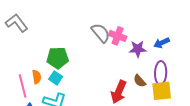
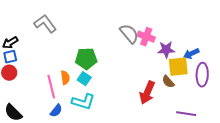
blue arrow: (162, 43) -> (191, 54), moved
purple ellipse: (161, 73) -> (202, 75), moved
yellow square: (162, 91) -> (178, 67), moved

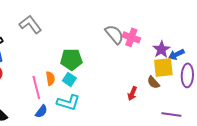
purple star: (166, 50) -> (161, 49), moved, turned -30
red arrow: (147, 93) -> (132, 93), size x0.6

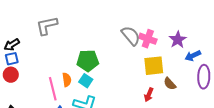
gray L-shape: (30, 24) -> (47, 26), turned -65
purple star: (161, 49) -> (178, 40), moved
yellow square: (163, 67) -> (154, 66), moved

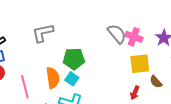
gray L-shape: (47, 26) -> (43, 33), moved
orange semicircle: (67, 80) -> (53, 78), size x1.5
pink line: (53, 89) -> (25, 87), moved

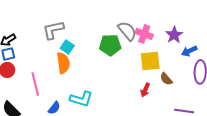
green pentagon: (74, 59) -> (110, 45), moved
orange semicircle: (53, 78) -> (63, 63), moved
cyan square: (72, 79) -> (67, 47), moved

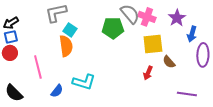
blue arrow: (189, 51) -> (192, 34), turned -49

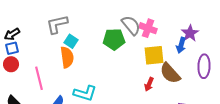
purple star: (177, 18) -> (190, 33), moved
blue arrow: (192, 34) -> (181, 45), moved
brown semicircle: (169, 62) -> (170, 73), size x1.6

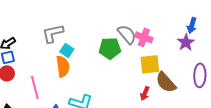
blue arrow: (181, 45) -> (192, 25), moved

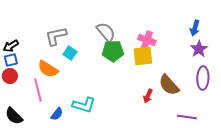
gray semicircle: (127, 34) -> (106, 32), moved
purple star: (186, 42) -> (199, 49), moved
yellow square: (150, 64) -> (143, 56), moved
orange semicircle: (63, 66) -> (48, 69), moved, turned 130

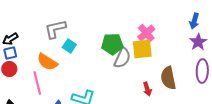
gray semicircle: (106, 32) -> (122, 58), moved, turned 65
pink cross: (147, 40) -> (146, 33), turned 30
brown semicircle: (169, 85) -> (168, 78), turned 30
red arrow: (148, 96) -> (147, 89), turned -40

